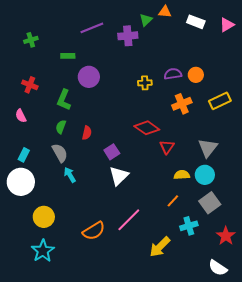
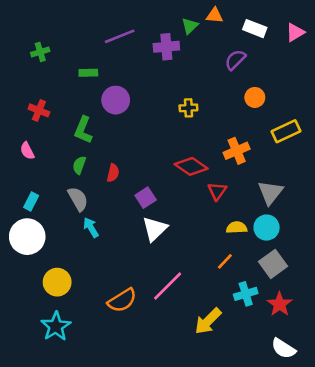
purple semicircle: (173, 74) -> (235, 60), moved, turned -36
orange cross: (182, 104) -> (237, 151), moved
red star: (226, 236) -> (280, 304), moved

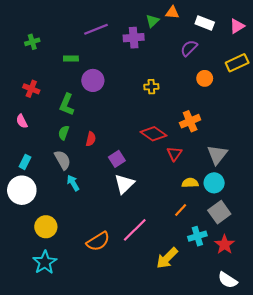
yellow rectangle: (286, 131) -> (237, 63), moved

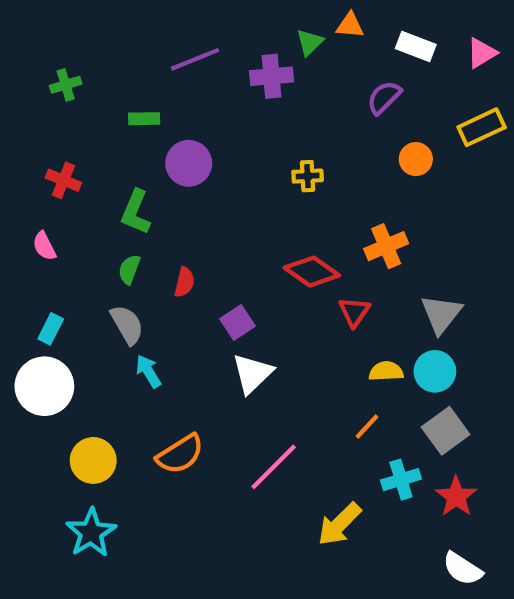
orange semicircle: (98, 241) -> (180, 454), moved

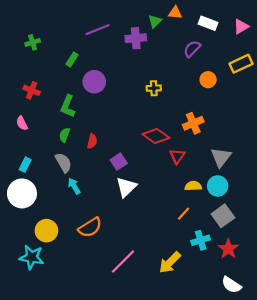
green rectangle: (144, 119) -> (72, 59), turned -56
pink line: (274, 467) -> (123, 261), moved
cyan star: (91, 533) -> (32, 257), moved, turned -30

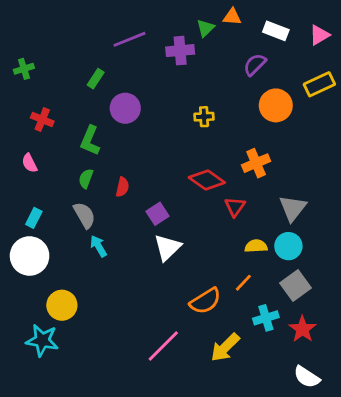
green cross: (33, 42) -> (24, 69), moved
orange circle: (208, 80) -> (276, 105), size x1.5
orange semicircle: (90, 227) -> (205, 301), moved

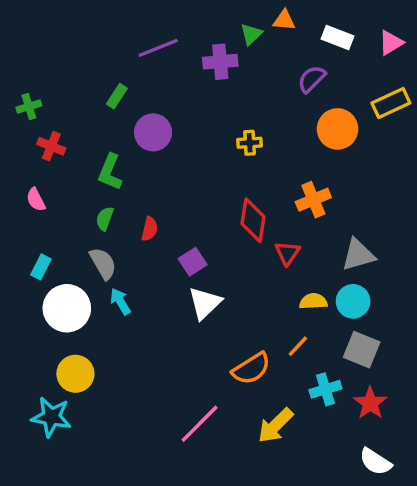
green cross: (24, 69) -> (29, 107), moved
red diamond: (207, 180) -> (253, 220), turned 64
gray triangle: (293, 208) -> (358, 255), turned 36
white circle: (30, 256) -> (67, 308), moved
gray square: (295, 286) -> (362, 350), turned -32

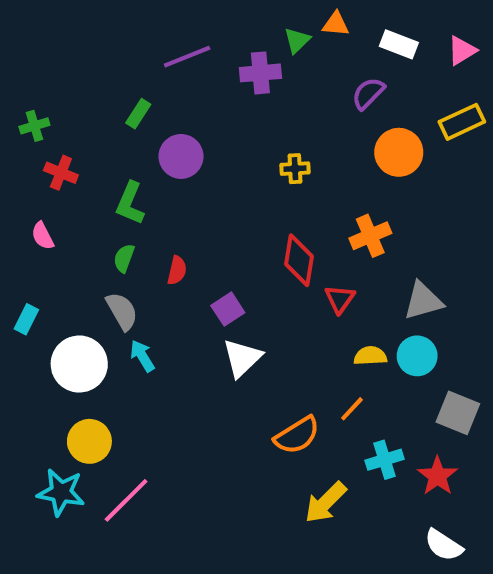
cyan rectangle: (41, 267) -> (26, 319), moved
gray square: (362, 350) -> (458, 413), moved
pink line: (200, 424) -> (126, 500), moved

